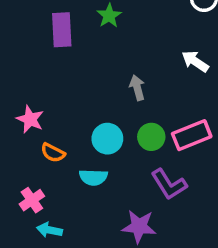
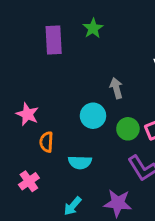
cyan circle: (107, 139) -> (93, 116), moved
orange semicircle: (53, 153) -> (46, 142), turned 66
cyan arrow: (49, 230) -> (73, 206), moved, turned -60

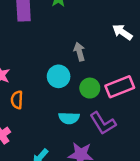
cyan semicircle: (80, 162) -> (69, 118), moved

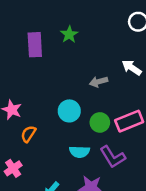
gray arrow: (79, 52) -> (99, 82), moved, turned -90
orange semicircle: (17, 100) -> (28, 134), turned 30

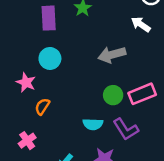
white arrow: (132, 68) -> (141, 24), moved
gray arrow: (99, 82) -> (112, 55), size x1.5
cyan circle: (69, 111) -> (50, 58), moved

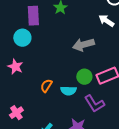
cyan circle: (50, 58) -> (22, 38), moved
orange semicircle: (42, 106) -> (46, 86), moved
cyan semicircle: (93, 124) -> (68, 91), moved

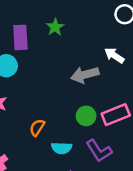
white arrow: (106, 21) -> (114, 55), moved
cyan semicircle: (68, 91) -> (62, 148), moved

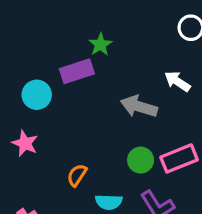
purple rectangle: (20, 37) -> (77, 71), moved, turned 75
gray arrow: (85, 75) -> (139, 106), turned 32

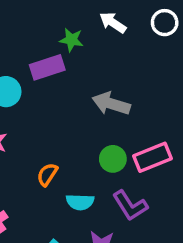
green star: (100, 44) -> (71, 40), turned -30
white arrow: (177, 81) -> (113, 23), moved

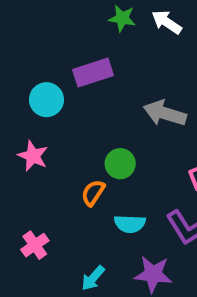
green star: (71, 40) -> (122, 18), moved
green circle: (113, 159) -> (120, 164), moved

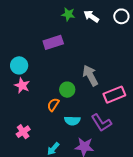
cyan circle: (46, 100) -> (19, 65), moved
gray arrow: (165, 113) -> (90, 76), moved, turned 45

